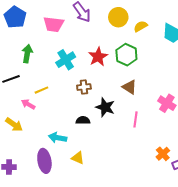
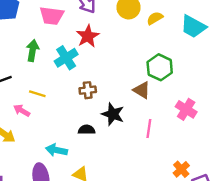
green arrow: (27, 54) -> (33, 51), moved
green hexagon: (126, 55) -> (160, 67), moved
red star: (98, 57) -> (88, 36), moved
yellow line: (41, 90) -> (37, 94), turned 40

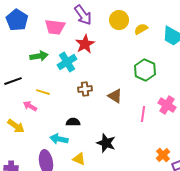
green arrow: (33, 51) -> (39, 56), turned 72
brown triangle: (142, 90) -> (115, 96), moved
black star: (113, 114) -> (106, 143), moved
pink line: (149, 129) -> (143, 114), moved
black semicircle: (87, 130) -> (73, 122), moved

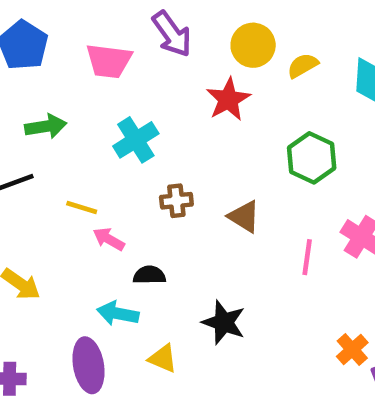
red star: (85, 44) -> (228, 99), moved
green arrow: (39, 56) -> (46, 126), moved
pink arrow: (30, 106) -> (109, 239), moved

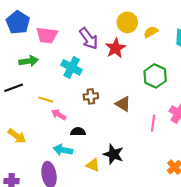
purple arrow: (172, 34) -> (89, 38), moved
pink trapezoid: (109, 61) -> (47, 35), moved
cyan cross: (136, 140) -> (72, 67), turned -30
yellow triangle: (163, 359) -> (93, 165), moved

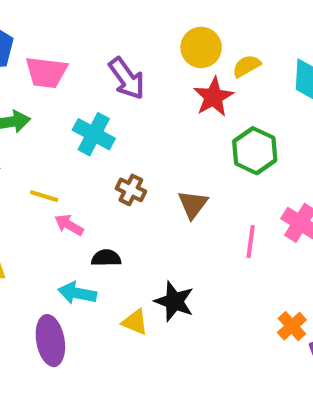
red star: (115, 48) -> (213, 97), moved
brown cross: (91, 96) -> (131, 190), turned 32
brown triangle: (123, 104) -> (193, 204), turned 35

